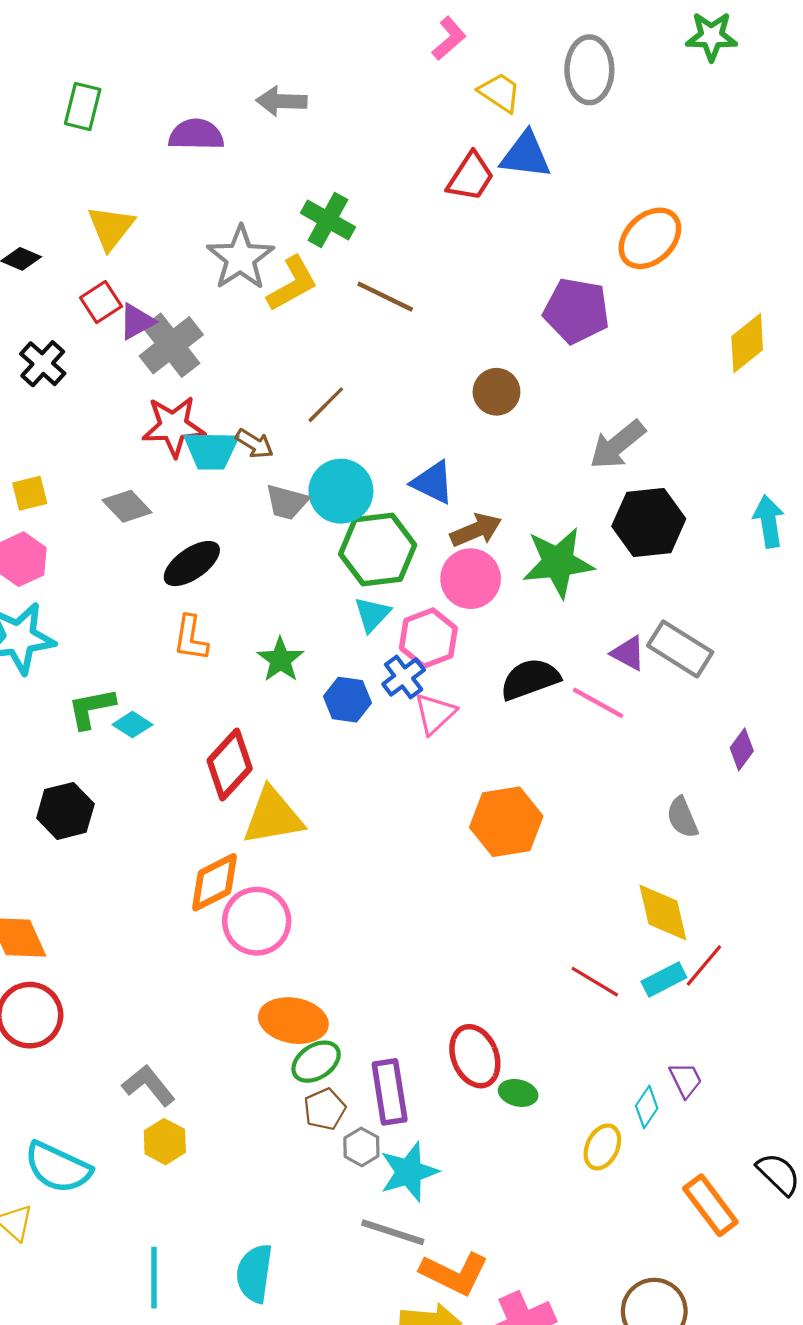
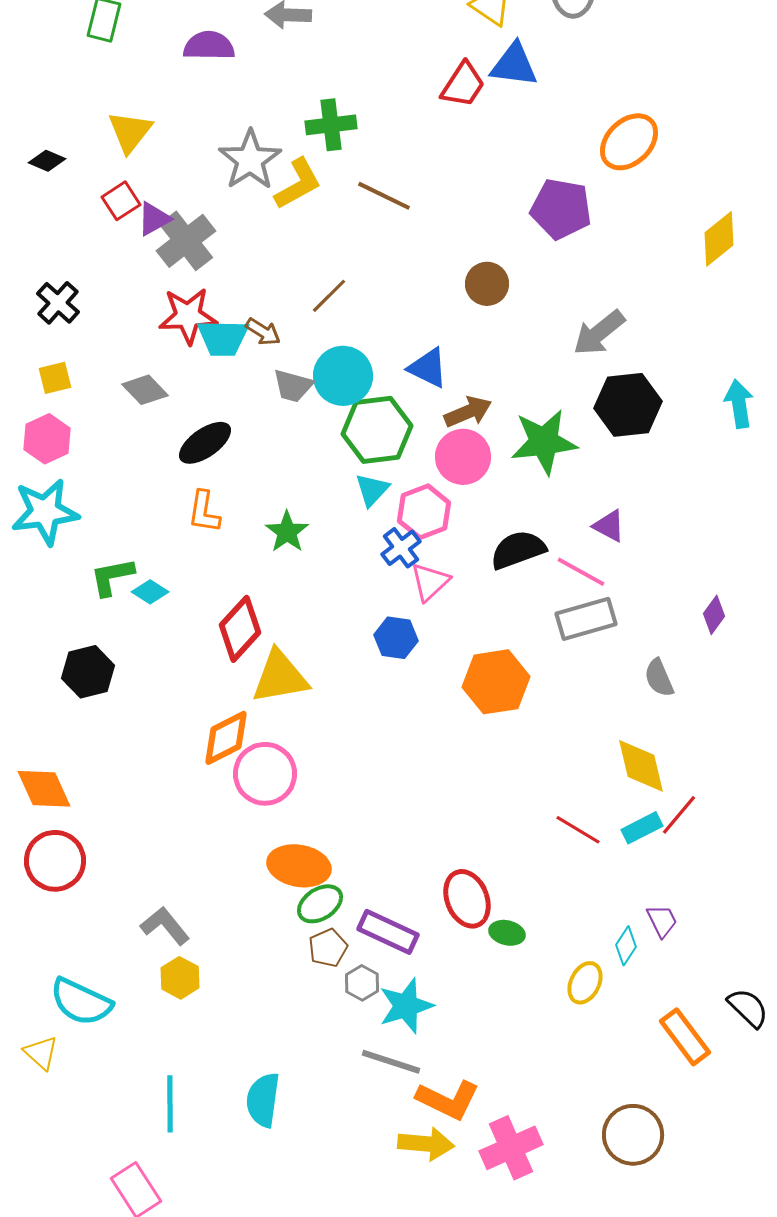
green cross: (328, 220) -> (331, 125), turned -36
black cross: (43, 364) -> (58, 303), moved
gray rectangle: (680, 649) -> (586, 619), moved, turned -48
blue hexagon: (347, 700) -> (396, 638), moved
purple rectangle: (390, 1092) -> (388, 932), turned -56

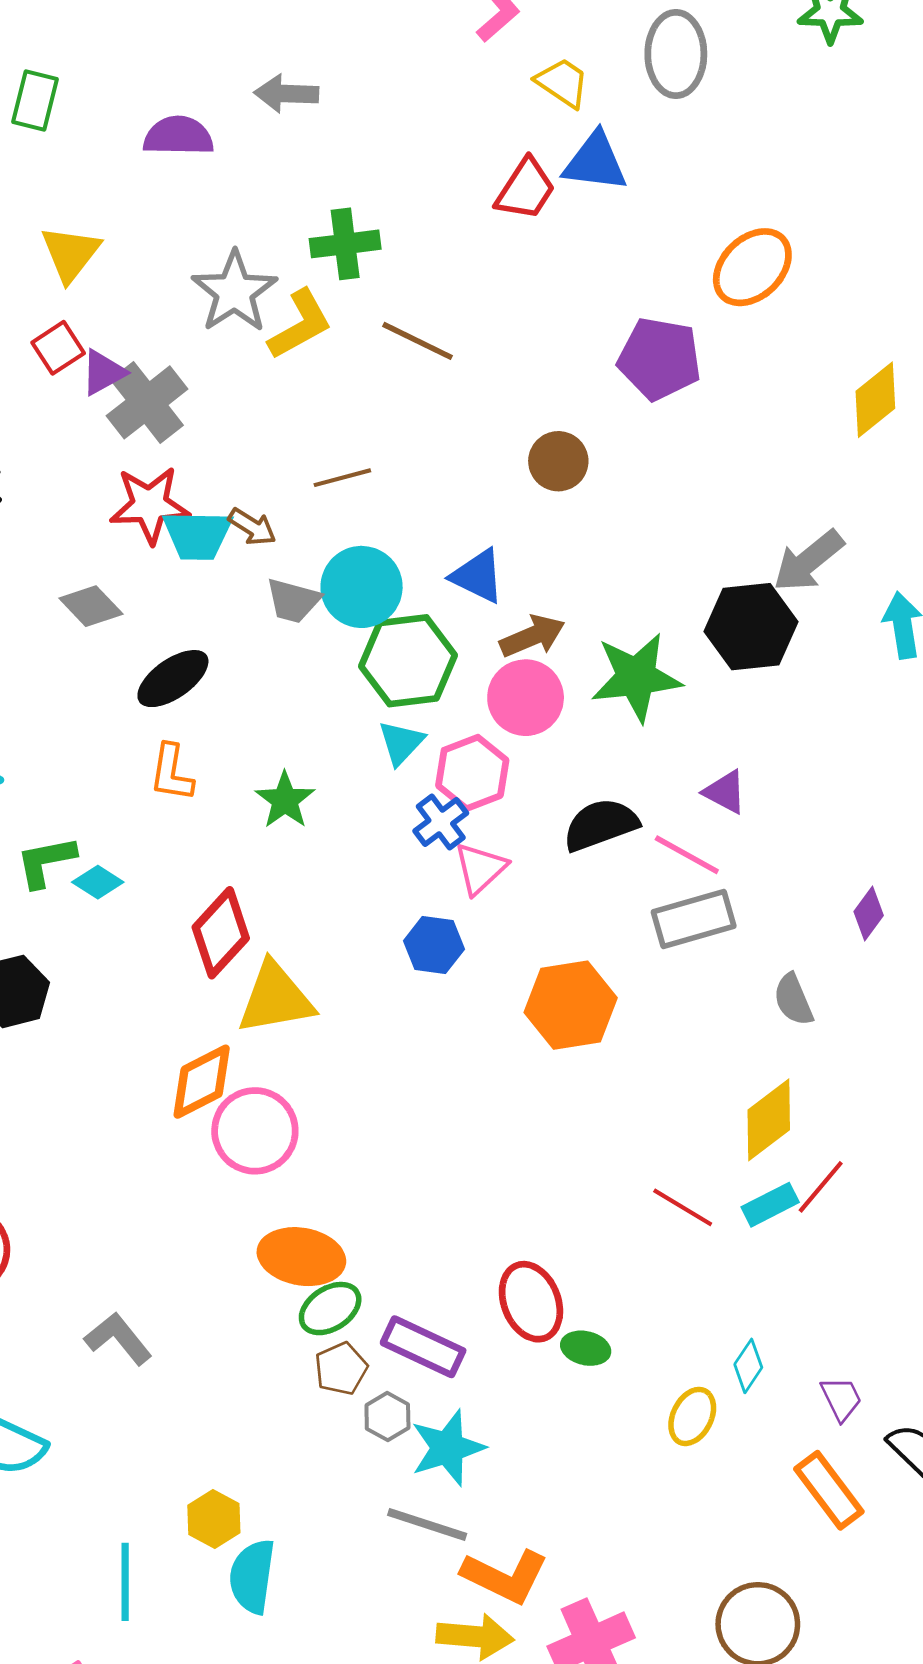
brown line: (329, 296) -> (342, 478), turned 30
gray arrow: (599, 333) -> (808, 561), moved
yellow diamond: (641, 766) -> (769, 1120), turned 66
purple trapezoid: (662, 921) -> (841, 1399), moved
yellow hexagon: (180, 978) -> (214, 1519), moved

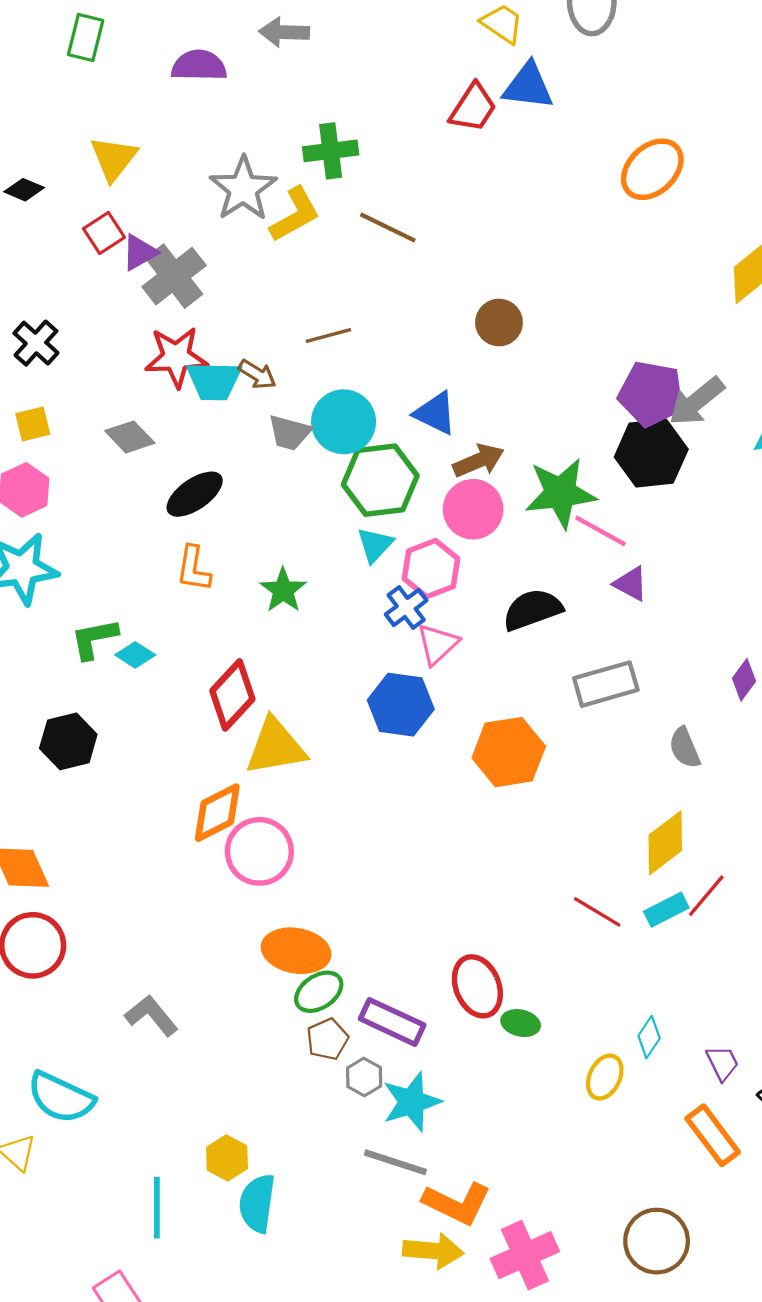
purple pentagon: (659, 359) -> (651, 394), moved
pink line: (687, 855) -> (600, 531), moved
blue hexagon: (434, 945) -> (401, 705), size x1.4

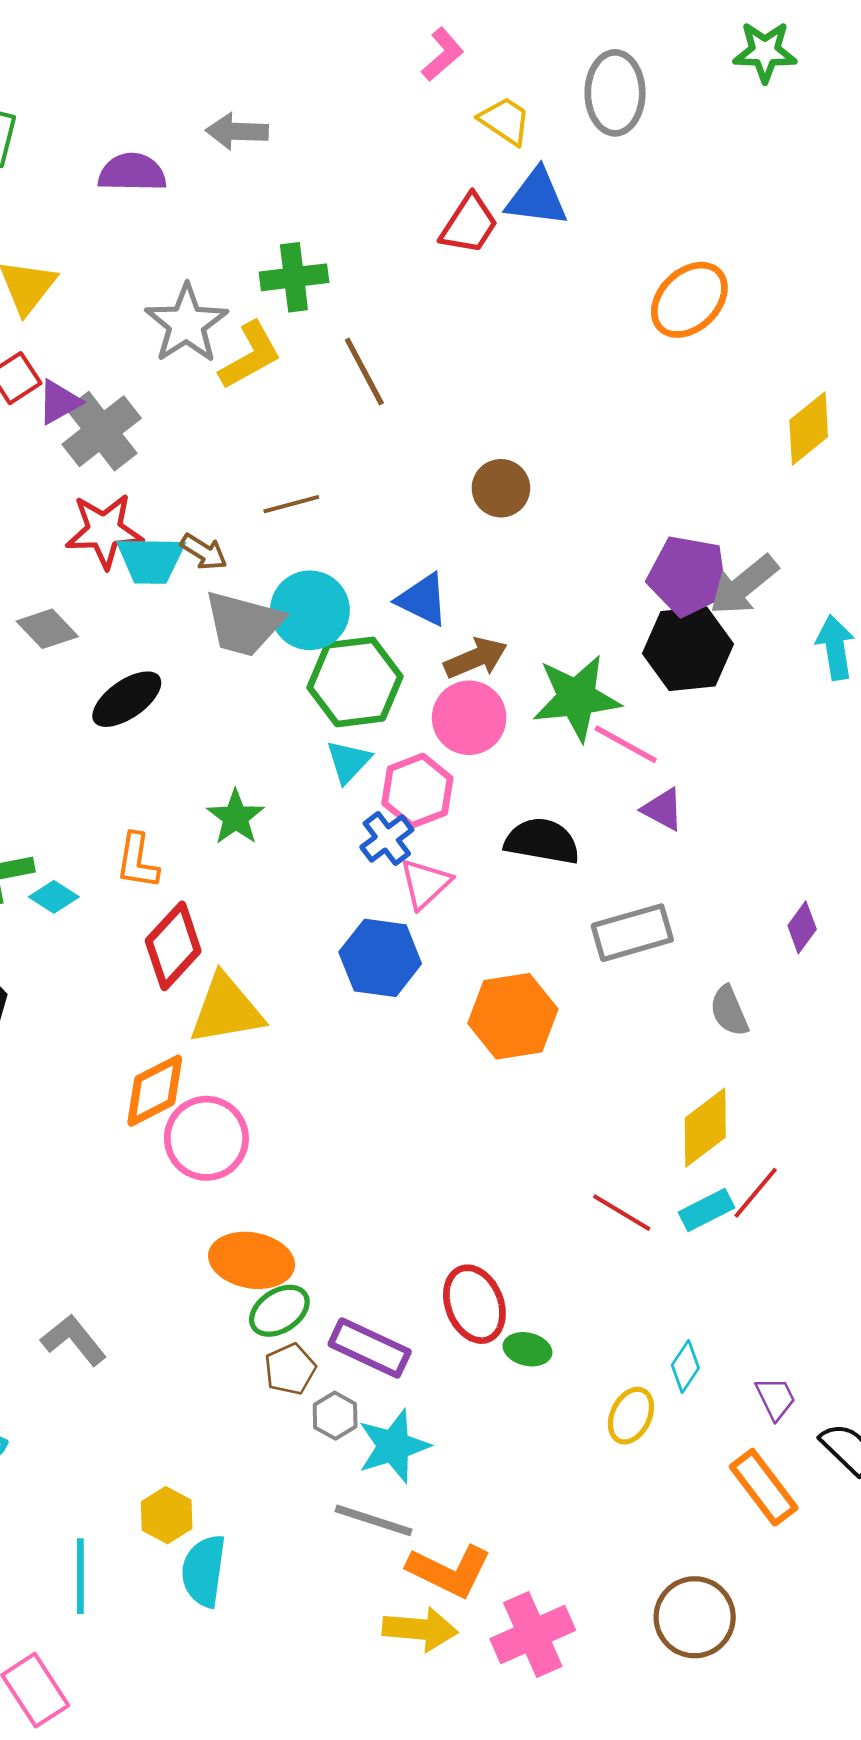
brown line: (388, 228) -> (364, 371), turned 36
gray trapezoid: (290, 433) -> (244, 624), size x1.5
orange L-shape: (194, 569) -> (137, 861), moved
black semicircle: (532, 610) -> (542, 841), turned 30

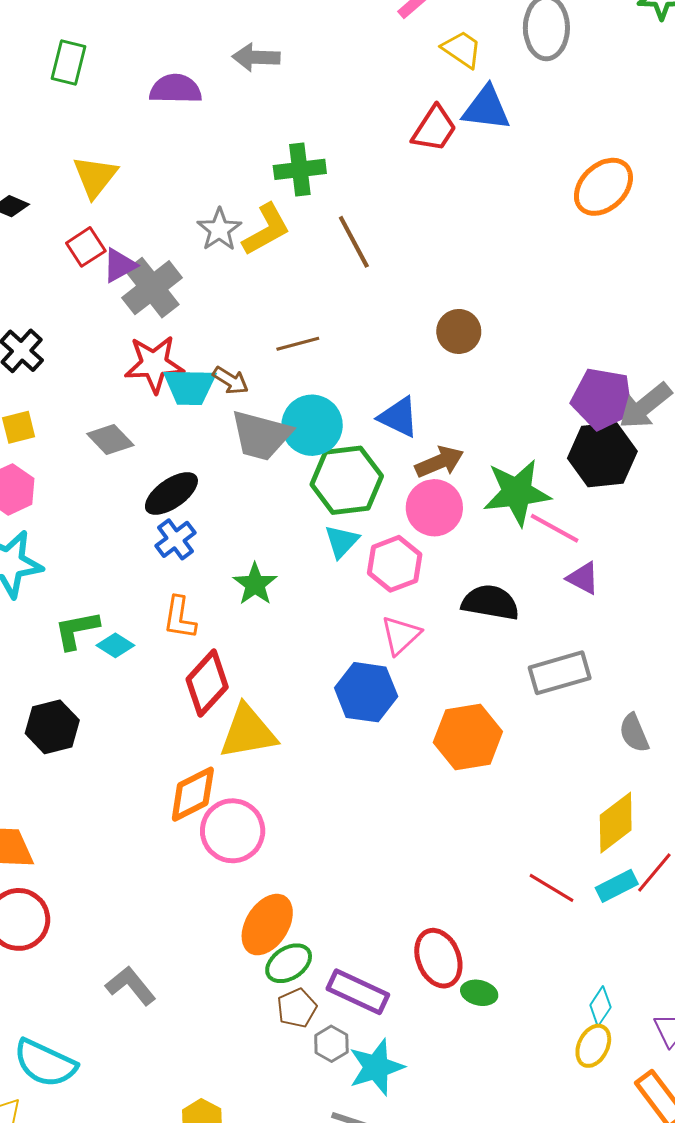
gray star: (187, 324) -> (219, 230), moved, size x0.7
blue cross: (387, 838) -> (175, 539), moved
orange ellipse: (252, 1260) -> (267, 925), turned -68
yellow ellipse: (631, 1416) -> (593, 1046), moved

